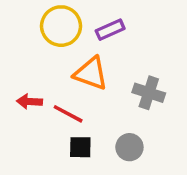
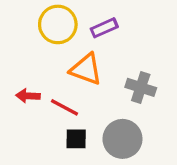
gray circle: (129, 147) -> (122, 139), size x1.5

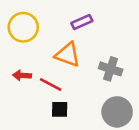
yellow circle: (58, 24) -> (23, 27), moved
gray circle: (122, 139) -> (117, 112), moved

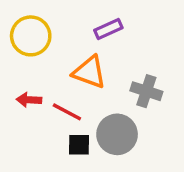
gray circle: (117, 112) -> (117, 134), moved

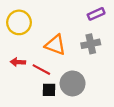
purple rectangle: (108, 29) -> (96, 14), moved
gray cross: (146, 91) -> (91, 44), moved, turned -30

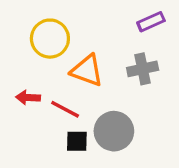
yellow circle: (19, 22) -> (50, 39), moved

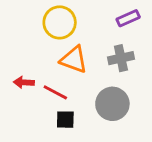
yellow circle: (50, 39) -> (60, 22), moved
gray circle: (114, 131) -> (112, 104), moved

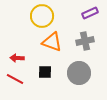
red line: (55, 92) -> (15, 79), moved
black square: (65, 120) -> (45, 72), moved

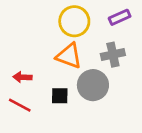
yellow circle: (42, 16) -> (74, 21), moved
gray circle: (79, 73) -> (93, 85), moved

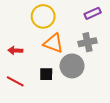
yellow circle: (74, 21) -> (43, 16), moved
red arrow: (22, 77) -> (15, 50), moved

